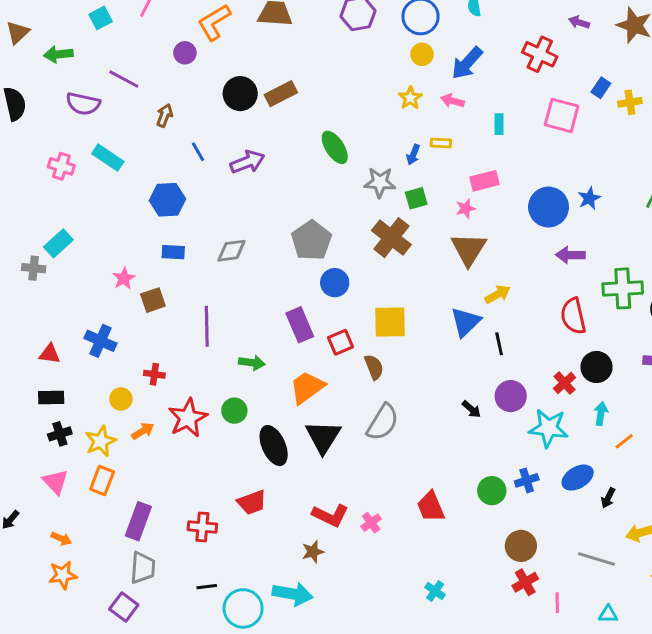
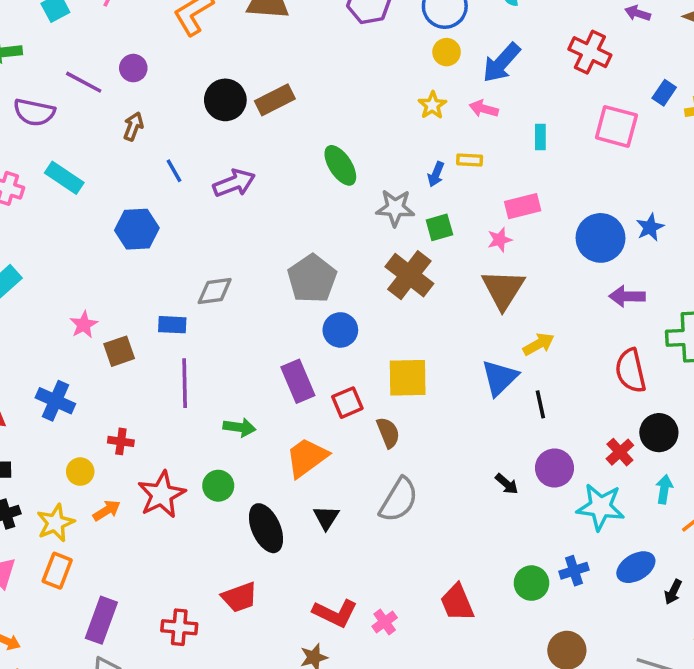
purple circle: (185, 53) -> (133, 68), moved
blue rectangle: (173, 252) -> (172, 325), moved
black triangle: (323, 437) -> (326, 518), size x0.6

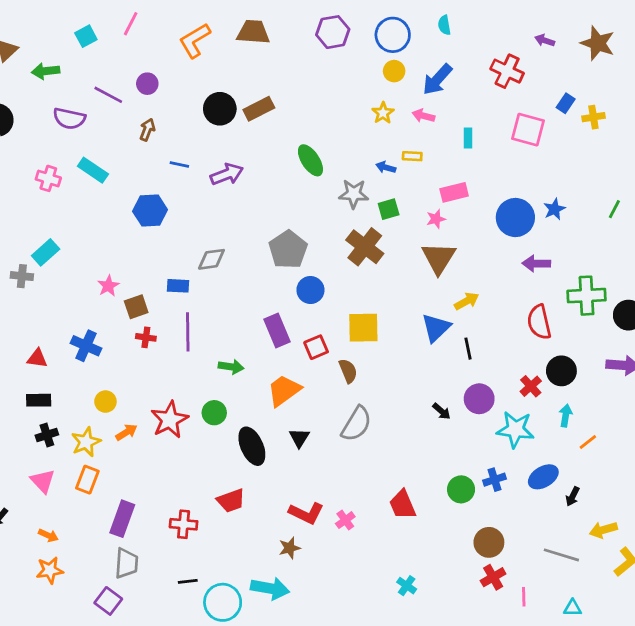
blue line: (174, 171) -> (179, 165), turned -48
blue arrow: (436, 174) -> (386, 167), turned 84
red cross: (121, 441) -> (146, 337), moved

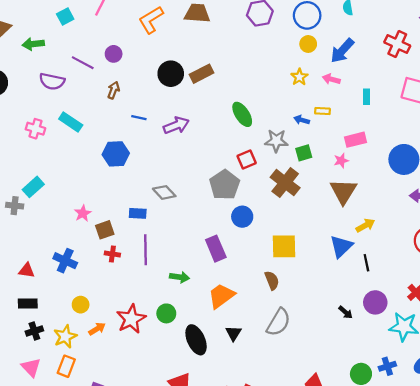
gray diamond: (211, 259) -> (164, 192), turned 55
red square: (316, 347) -> (247, 159), moved

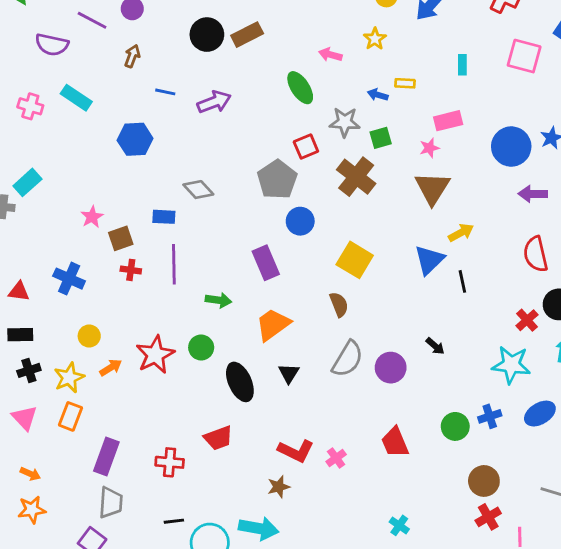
pink arrow: (331, 79) -> (330, 55), moved
yellow square: (284, 246) -> (355, 260), turned 32
purple circle: (375, 302) -> (391, 368), moved

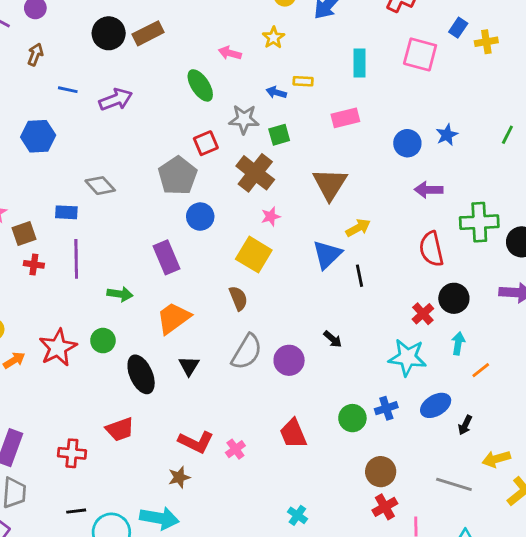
cyan rectangle: (462, 65) -> (359, 63), size x1.4
blue circle: (511, 147) -> (407, 143), size x0.7
pink star: (429, 148) -> (271, 217), moved

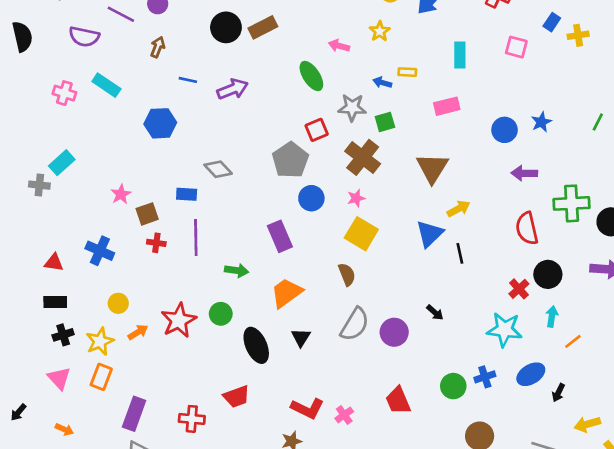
pink square: (420, 54) -> (516, 47), size x0.7
pink star: (271, 217) -> (356, 198), moved

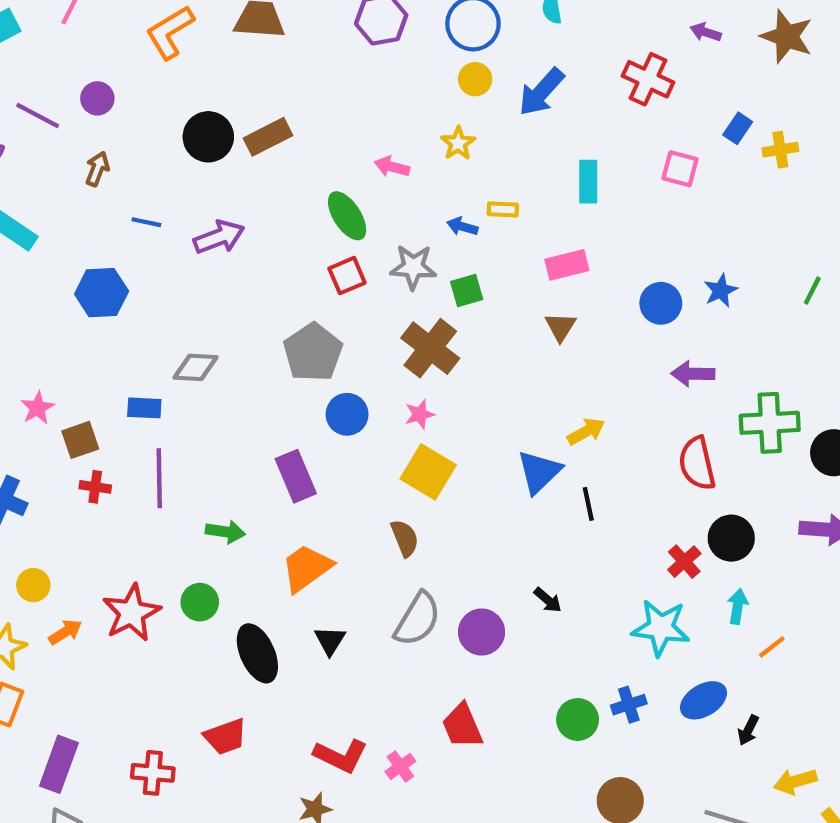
red square: (317, 130) -> (347, 276), moved
brown triangle: (432, 168) -> (560, 327), moved, size x0.6
gray diamond: (218, 169) -> (196, 367), turned -44
red trapezoid: (398, 401) -> (462, 726), moved

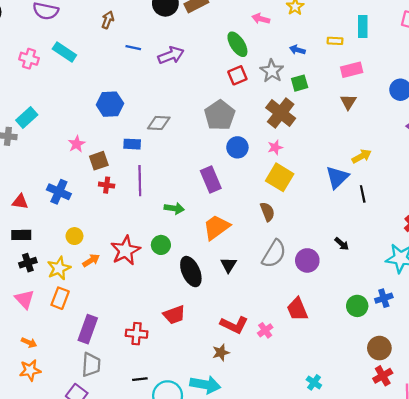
yellow rectangle: (503, 209) -> (335, 41), moved
gray star: (413, 267) -> (272, 71), turned 30
blue hexagon: (102, 293) -> (110, 104), moved

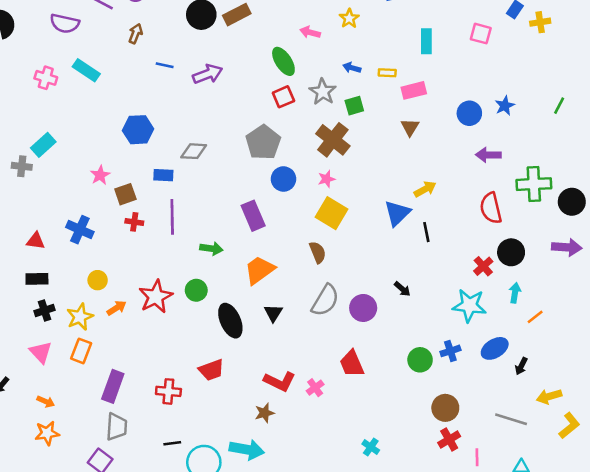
yellow rectangle: (335, 41) -> (387, 73), moved

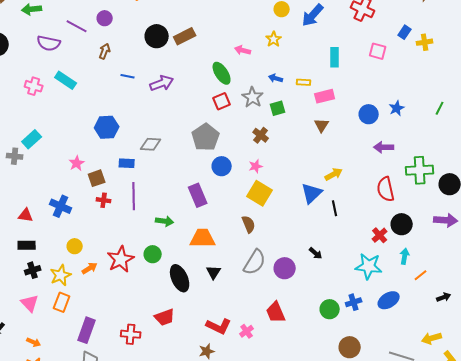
brown cross: (333, 140) -> (261, 135), size x0.6
orange trapezoid: (259, 270) -> (203, 238), turned 36
black arrow: (521, 366) -> (444, 297), moved, turned -136

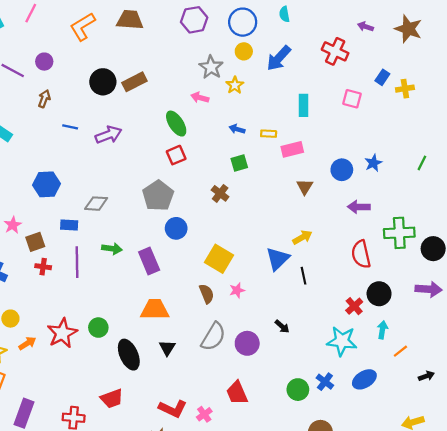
gray star: (253, 97) -> (211, 67), moved
brown triangle: (322, 125) -> (305, 187), moved
pink star: (256, 166) -> (237, 290), moved
green arrow: (165, 221) -> (112, 249), moved
blue cross: (354, 302) -> (325, 382), turned -35

